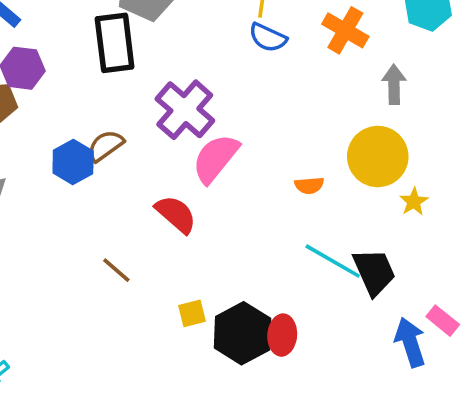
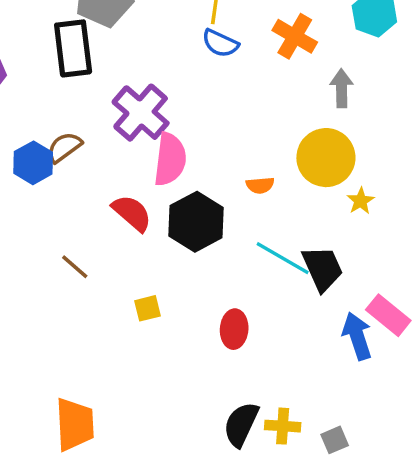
pink semicircle: (216, 158) -> (170, 159), turned 148
pink rectangle: (443, 321) -> (388, 315), size x1.4
black hexagon: (243, 333) -> (196, 222), moved

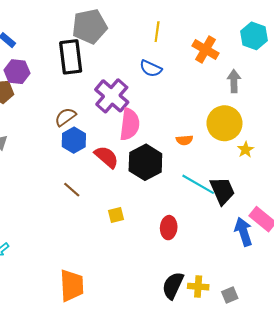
blue semicircle: (220, 43) -> (151, 68), moved
blue hexagon: (33, 163) -> (74, 140), moved

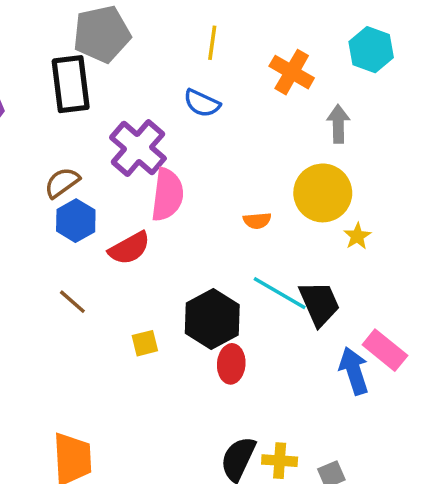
red semicircle: (106, 157) -> (129, 248), turned 110
black hexagon: (145, 162) -> (212, 319), moved

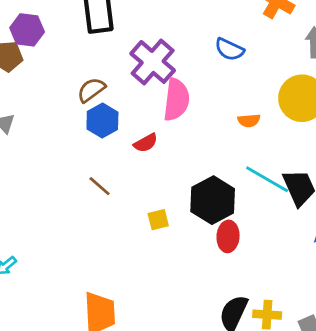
blue semicircle: (202, 103) -> (229, 49), moved
red semicircle: (129, 248) -> (146, 143), size x0.7

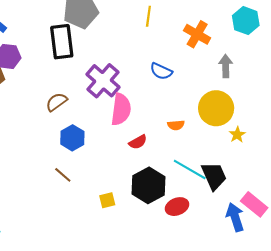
blue hexagon: (102, 121) -> (72, 138), moved
red semicircle: (146, 143) -> (138, 142), moved
red ellipse: (228, 236) -> (177, 207), moved, turned 65

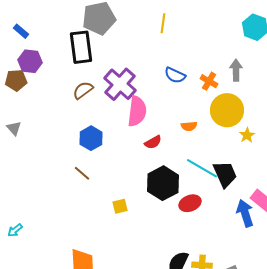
orange cross: (197, 34) -> (209, 81), moved, size x0.7
brown semicircle: (57, 102) -> (83, 90), moved
yellow square: (107, 200) -> (120, 206), moved

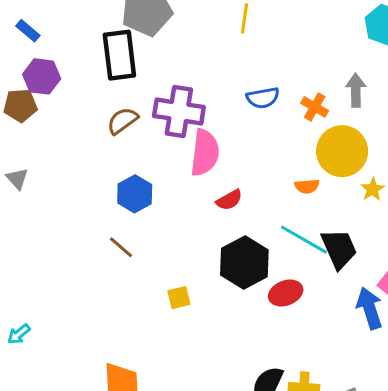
blue semicircle: (175, 75) -> (263, 98), turned -35
purple cross: (120, 84) -> (179, 112), turned -32
orange semicircle: (189, 126) -> (307, 186), moved

